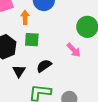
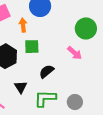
black triangle: (19, 71) -> (21, 87), moved

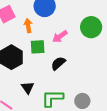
pink arrow: (75, 53) -> (60, 36), moved, turned 105
black semicircle: (47, 71) -> (58, 63), moved

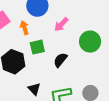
green circle: (91, 27) -> (90, 42), moved
pink arrow: (60, 36) -> (61, 24), moved

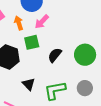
pink arrow: (61, 24) -> (42, 22), moved
green circle: (90, 42) -> (85, 55), moved

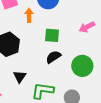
pink arrow: (42, 22) -> (87, 27), moved
green square: (32, 42) -> (52, 35), moved

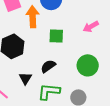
orange arrow: (29, 15) -> (33, 17), size x1.5
black semicircle: (53, 57) -> (48, 66), moved

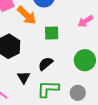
orange arrow: (33, 17) -> (27, 15), turned 140

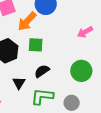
orange arrow: (27, 15) -> (27, 21), turned 85
green square: (52, 33) -> (36, 45), moved

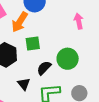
pink arrow: (85, 32) -> (79, 21), turned 119
green circle: (81, 71) -> (68, 59), moved

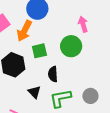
green circle: (68, 59) -> (71, 46), moved
black semicircle: (44, 68) -> (53, 74), turned -42

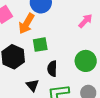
pink arrow: (83, 24) -> (85, 21), turned 56
green circle: (71, 46) -> (86, 61), moved

